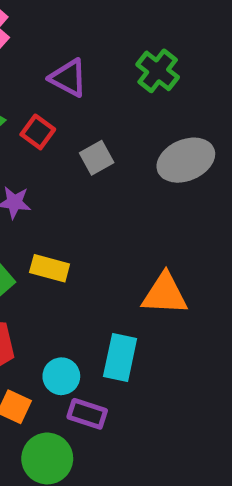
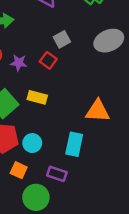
red square: (38, 132) -> (48, 60), moved
cyan circle: (61, 376) -> (32, 143), moved

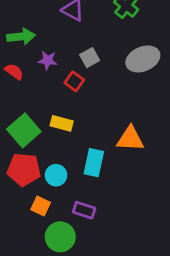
purple star: (19, 63) -> (48, 60), moved
cyan rectangle: (74, 144) -> (94, 163), moved

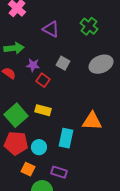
gray square: (90, 58) -> (63, 63), turned -32
red square: (74, 81) -> (43, 80), moved

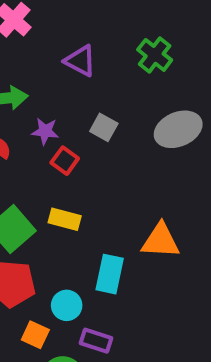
cyan circle: (39, 147) -> (67, 305), moved

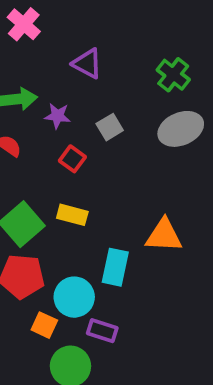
green cross: (155, 55) -> (173, 75), moved
gray square: (104, 127) -> (110, 127), turned 30
purple star: (45, 131) -> (57, 116), moved
cyan circle: (67, 305) -> (74, 297), size x1.4

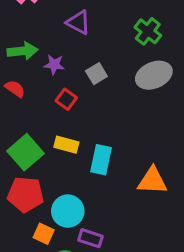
orange triangle: (164, 235) -> (152, 181), moved
cyan rectangle: (115, 267) -> (101, 160), moved

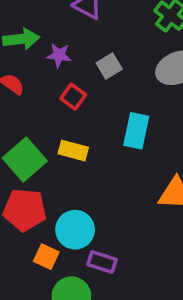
cyan rectangle: (101, 160) -> (136, 131), moved

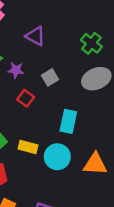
yellow rectangle: (73, 151) -> (28, 147), moved
cyan circle: (75, 230) -> (57, 157), moved

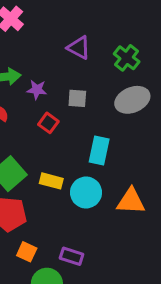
purple triangle: (35, 36) -> (79, 48), moved
gray square: (50, 77) -> (77, 98), turned 35

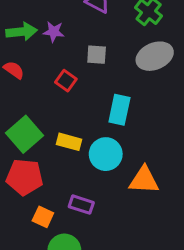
purple star: (37, 90) -> (54, 32), moved
orange triangle: (131, 201) -> (144, 180), moved
purple rectangle: (72, 256) -> (81, 205), moved

